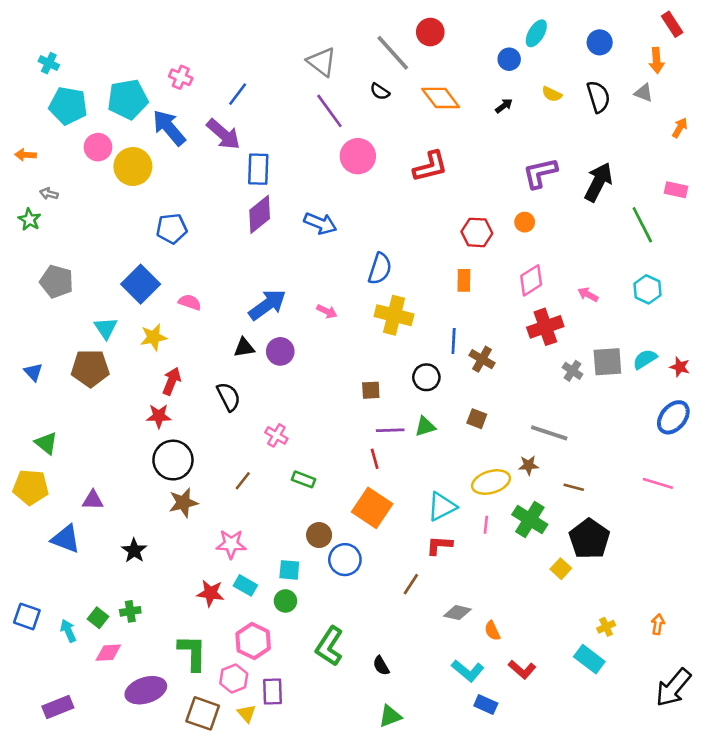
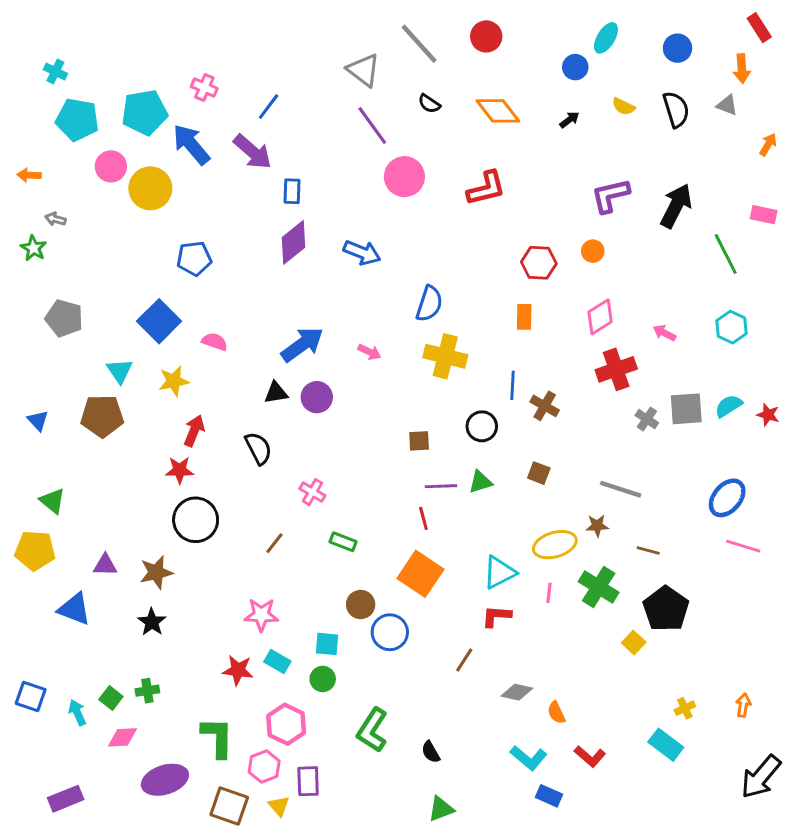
gray line: (393, 53) -> (419, 44), moved
blue rectangle: (258, 169) -> (292, 191), size x0.7
blue ellipse: (673, 417) -> (727, 498), moved
brown star: (183, 503) -> (156, 572), moved

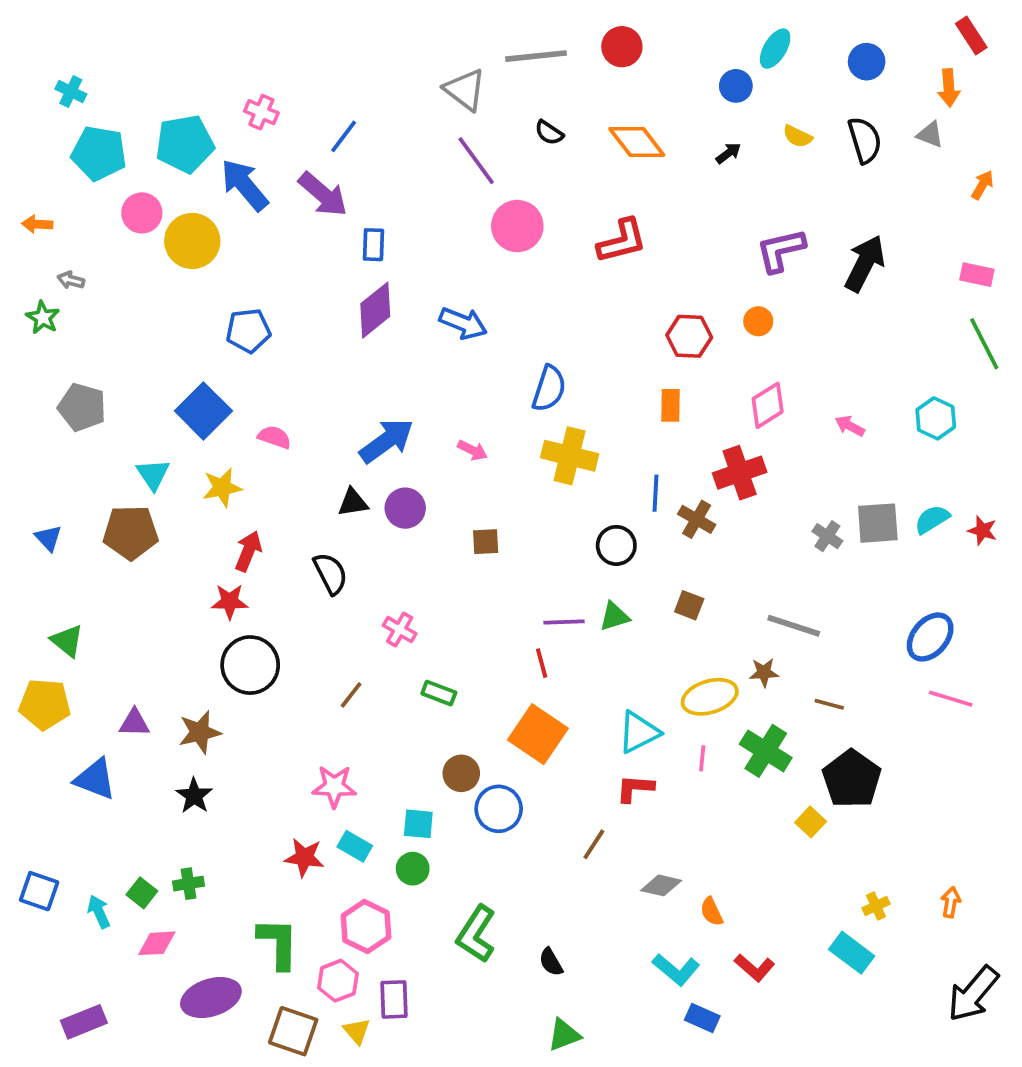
gray line: (419, 44) -> (536, 56), turned -54
green line: (726, 254) -> (984, 344), moved
red cross: (616, 369) -> (740, 473), moved
brown square: (419, 441) -> (486, 542), moved

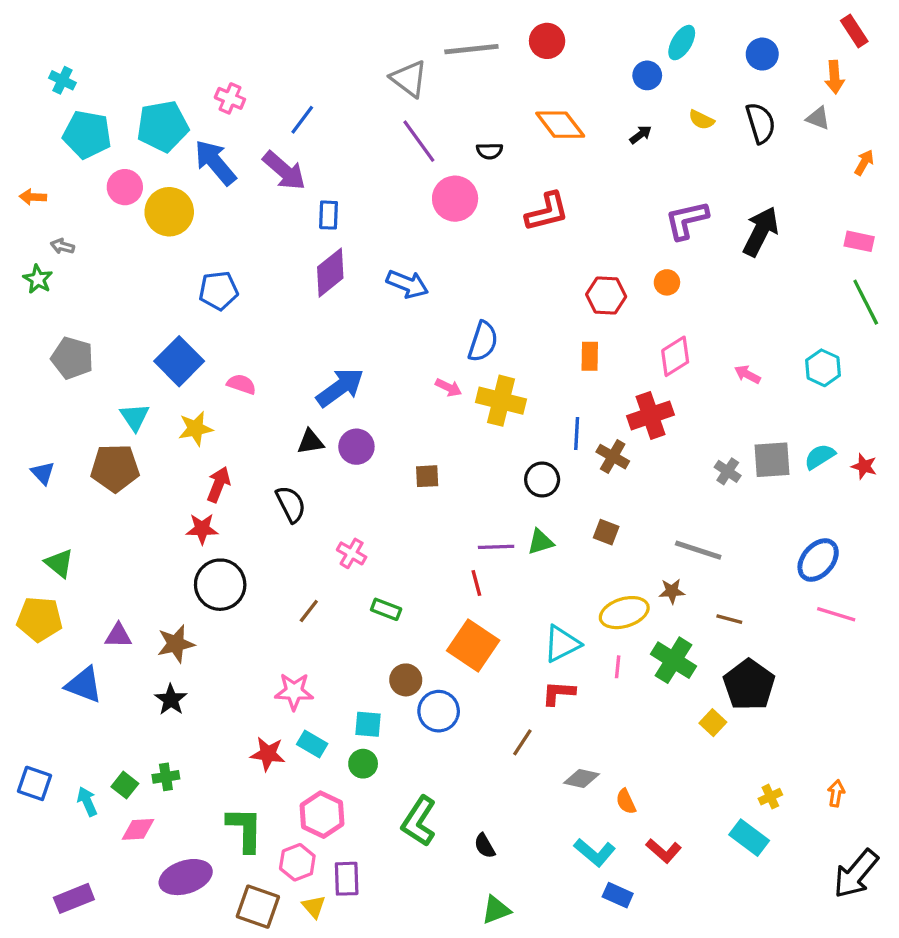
black semicircle: (549, 133) -> (490, 151), moved, turned -35
pink arrow: (472, 450) -> (448, 388), moved

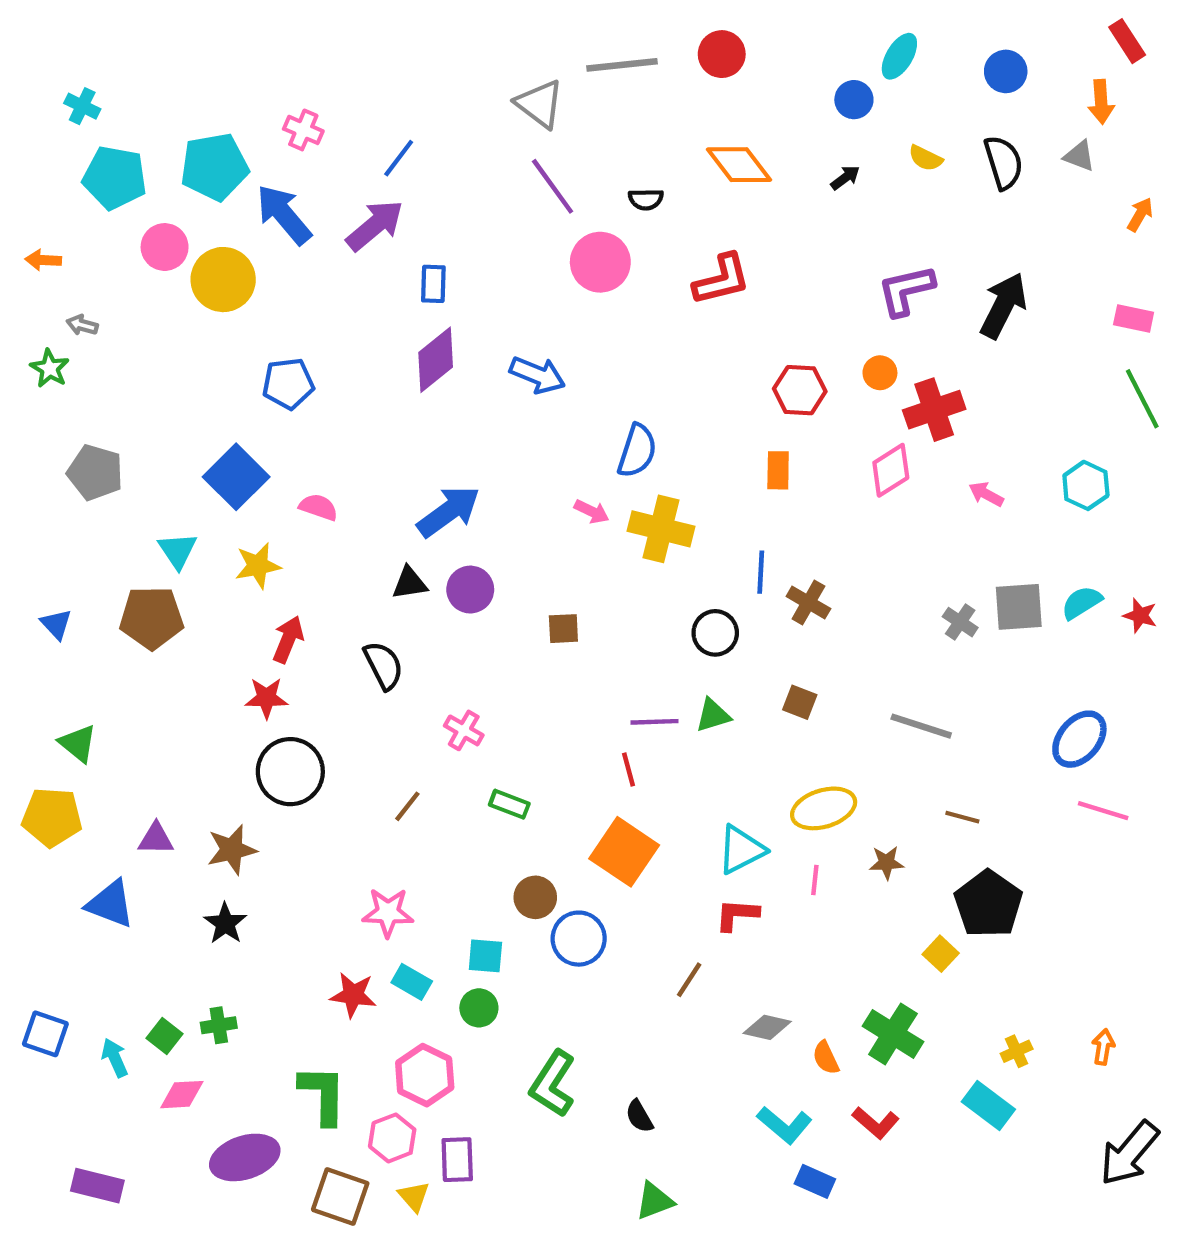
purple arrow: (284, 171) -> (375, 225), turned -81
red cross: (651, 415) -> (934, 410), moved
brown star: (672, 591) -> (886, 863), moved
green cross: (674, 660) -> (893, 1034), moved
purple rectangle: (74, 898) -> (97, 1186), turned 36

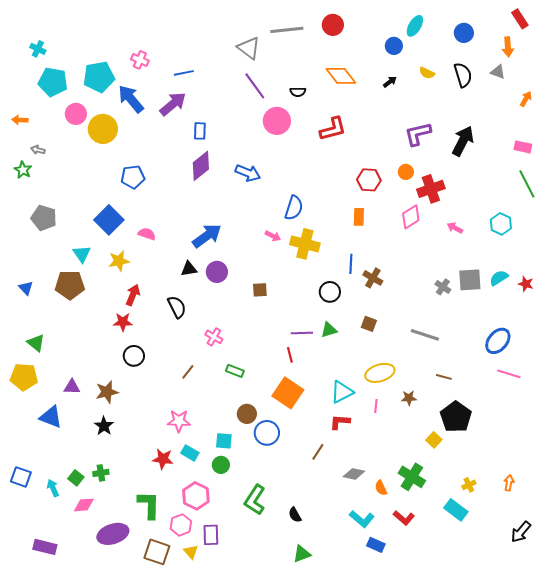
blue line: (399, 158) -> (184, 73), turned 42
black circle: (290, 772) -> (134, 356), size x0.7
black arrow: (1129, 1153) -> (521, 532), size x0.7

